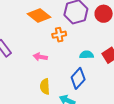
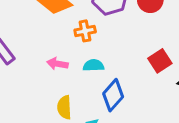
cyan semicircle: (87, 55) -> (94, 65), moved

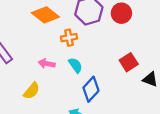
cyan semicircle: (94, 65) -> (75, 65), turned 56
yellow semicircle: (64, 107) -> (32, 91), moved, turned -138

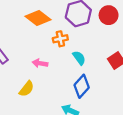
cyan semicircle: (75, 65) -> (79, 58), moved

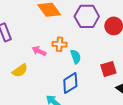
orange cross: (60, 39) -> (60, 44), moved

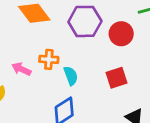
red square: (108, 69) -> (116, 78), moved

